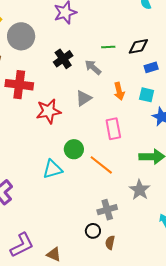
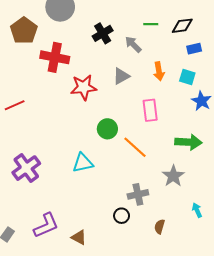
cyan triangle: (53, 169) -> (83, 163), moved
brown semicircle: (110, 242) -> (159, 227), moved

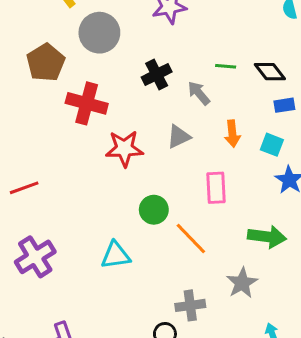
black diamond: (182, 26) -> (270, 72), turned 55
red line: (15, 105) -> (24, 188), moved

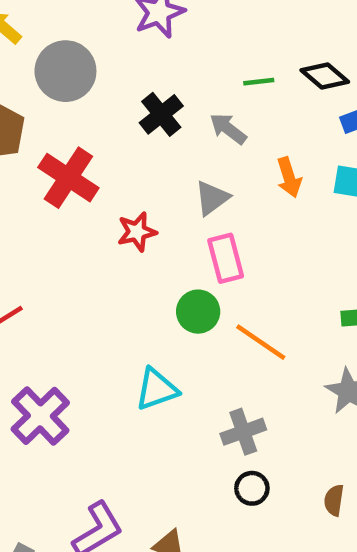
red cross: (87, 103) -> (68, 178), turned 30
red star: (124, 149) -> (137, 232), size x0.7
pink rectangle: (216, 188) -> (226, 258), moved
gray cross: (190, 305) -> (243, 432), moved

